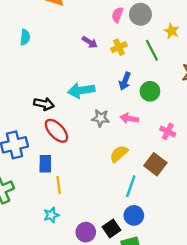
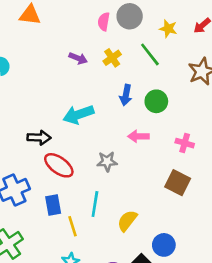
gray star: (101, 118) -> (107, 161), moved
yellow semicircle: (119, 154) -> (127, 221), moved
cyan line: (131, 186) -> (95, 204), moved

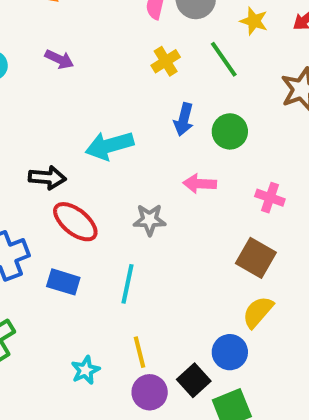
purple arrow: (78, 58) -> (59, 59), moved
blue rectangle: (53, 205) -> (63, 282), turned -66
yellow semicircle: (127, 221) -> (258, 312), moved
yellow line: (73, 226) -> (140, 352), moved

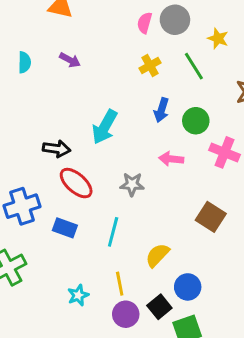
cyan arrow: (109, 146) -> (105, 127), turned -48
pink cross: (270, 198) -> (225, 152), moved, size x1.4
yellow semicircle: (258, 312) -> (157, 255), moved

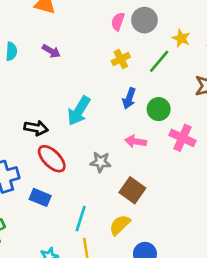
green line: (194, 66) -> (159, 61), turned 70
brown square: (211, 217) -> (132, 190), moved
cyan line: (113, 232) -> (81, 219), moved

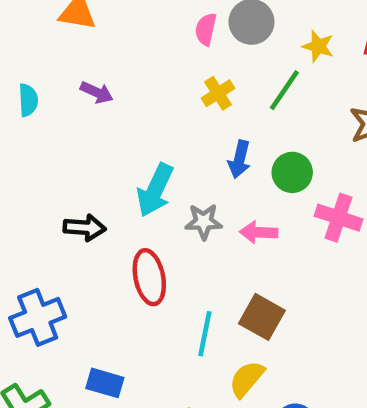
red ellipse: (52, 159) -> (149, 277), moved, turned 40
gray star: (101, 162) -> (204, 222), moved
blue rectangle: (40, 197) -> (105, 383), moved
cyan line: (81, 219) -> (205, 334), moved

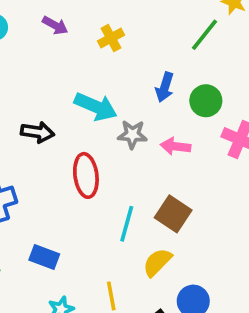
yellow cross: (218, 93) -> (111, 38), moved
cyan arrow: (155, 190) -> (96, 107), turned -96

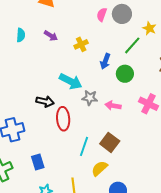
blue arrow: (165, 87) -> (105, 61), moved
green circle: (206, 101) -> (125, 74), moved
black arrow: (37, 132) -> (45, 101), moved
blue rectangle: (44, 257) -> (38, 162), turned 49

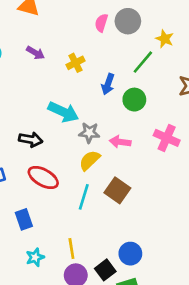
red ellipse: (63, 119) -> (43, 178), moved, turned -55
yellow semicircle: (100, 168) -> (90, 160), moved

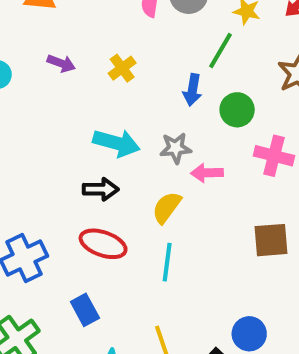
blue arrow: (108, 84) -> (192, 90), moved
green circle: (134, 100) -> (237, 110), moved
gray star: (89, 133) -> (176, 148), moved
black arrow: (31, 139) -> (101, 189), moved
brown square: (117, 190) -> (271, 240), moved, turned -30

